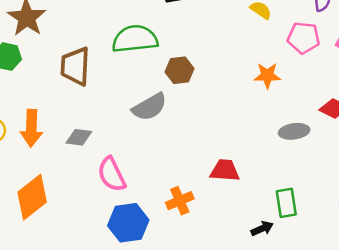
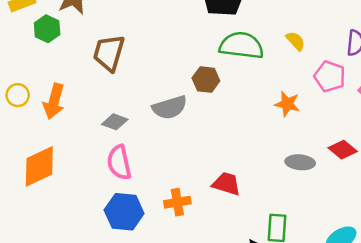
green semicircle: (135, 39) -> (241, 45), moved
gray diamond: (79, 137) -> (115, 122), moved

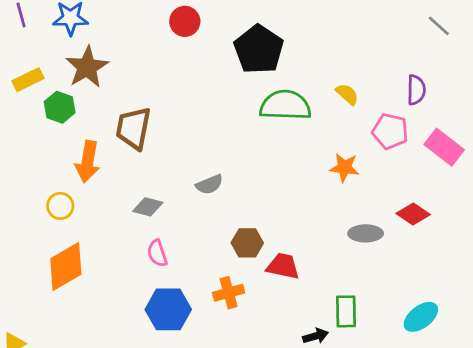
brown hexagon: (206, 80) -> (247, 243), moved
yellow circle: (18, 95) -> (60, 206), moved
orange arrow: (54, 101) -> (88, 162), moved
gray semicircle: (170, 107) -> (209, 184), size x0.7
pink semicircle: (119, 162) -> (157, 253), size x0.7

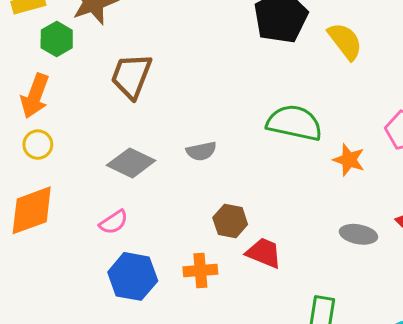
yellow semicircle: (347, 94) -> (345, 41), moved, size x1.5
green semicircle: (285, 105) -> (294, 123), moved
orange arrow: (88, 162) -> (35, 96), moved
gray diamond: (148, 207) -> (131, 163), size x1.4
pink semicircle: (157, 253) -> (114, 222), moved, turned -116

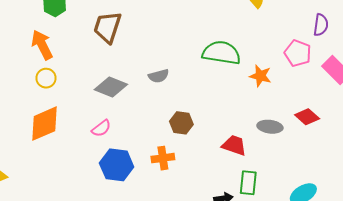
orange arrow: (35, 96) -> (42, 45), turned 136
red trapezoid: (264, 253) -> (234, 145), moved

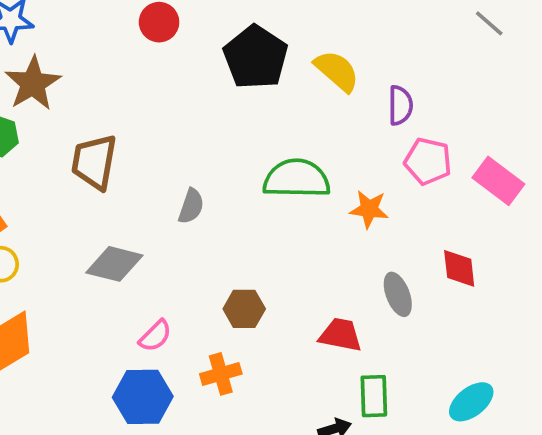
purple semicircle: (321, 25) -> (400, 105), moved
gray semicircle: (159, 76) -> (191, 206), moved, turned -48
red diamond: (307, 117) -> (459, 268), turned 50
gray ellipse: (270, 127) -> (398, 294), turned 70
pink semicircle: (101, 128) -> (155, 336), moved

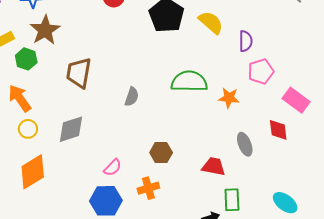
pink pentagon: (428, 161) -> (261, 72), turned -30
pink rectangle: (498, 181) -> (296, 100), moved
gray diamond: (114, 264) -> (71, 129), moved, turned -32
cyan ellipse: (471, 402) -> (285, 203), turned 75

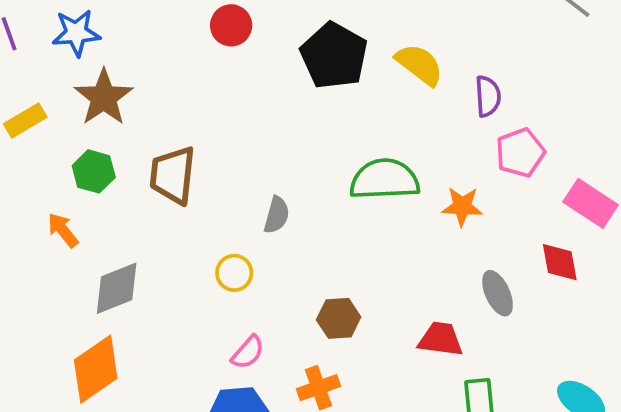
green hexagon: (26, 59) -> (94, 171), moved
orange arrow: (20, 98) -> (63, 230), size x0.7
yellow circle: (28, 129) -> (234, 273), moved
gray diamond: (71, 129) -> (117, 288), moved

